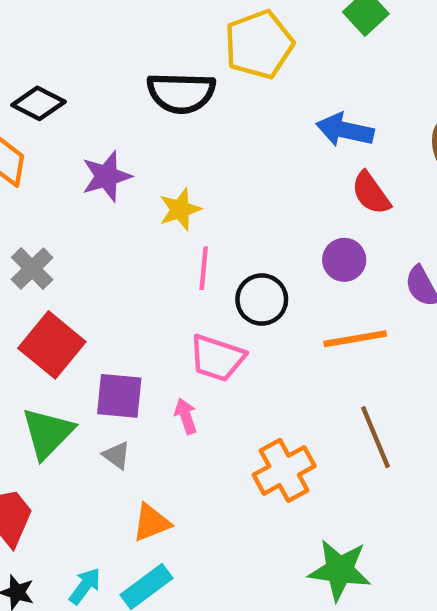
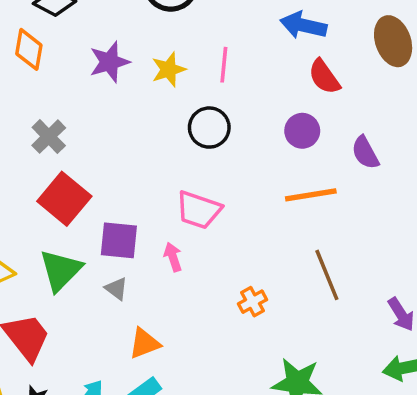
yellow star: (180, 209) -> (169, 70), moved
pink line: (204, 268) -> (224, 65), moved
black circle: (262, 300) -> (209, 128), moved
orange cross: (284, 470) -> (252, 302), size x0.6

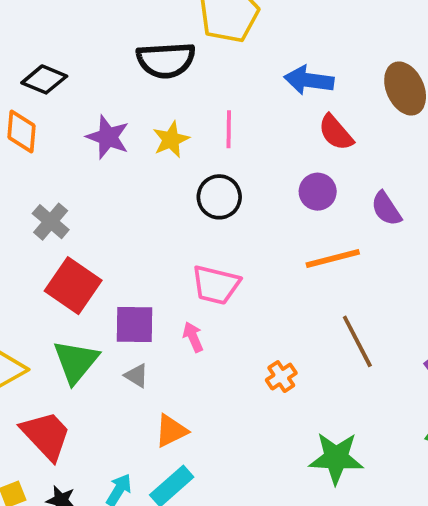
purple star: (109, 62) -> (108, 137), turned -30

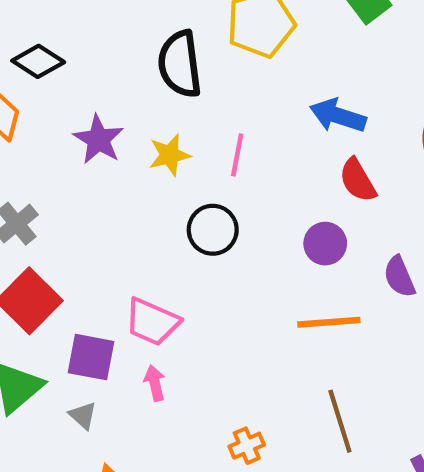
black semicircle: (166, 60) -> (180, 64), turned 76
pink trapezoid: (216, 285) -> (152, 322), moved

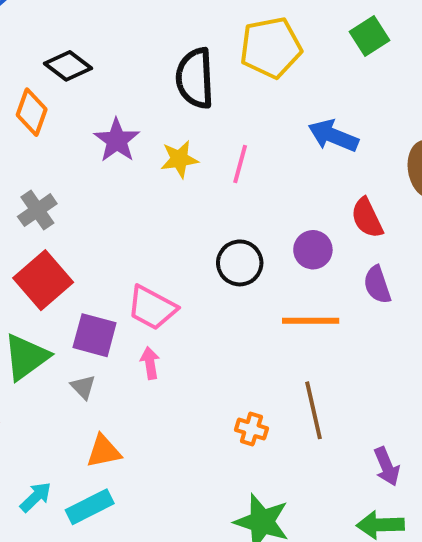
red semicircle: (358, 180) -> (367, 218), moved
black circle: (213, 230) -> (240, 263), moved
orange cross: (247, 446) -> (251, 429), moved, turned 36

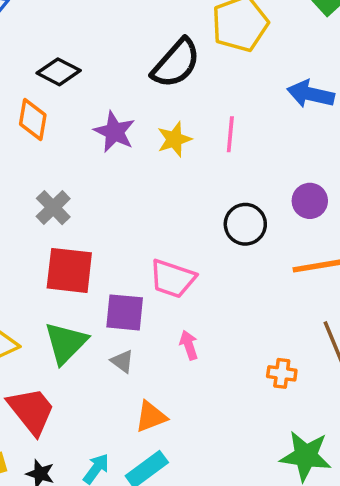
black semicircle: (195, 78) -> (176, 63), turned -126
red square: (43, 280) -> (69, 270), turned -33
pink arrow: (150, 363) -> (189, 345), moved

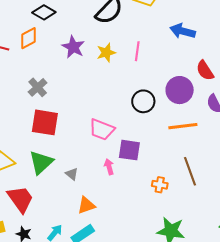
orange diamond: (33, 119) -> (28, 38), turned 50
purple circle: (310, 201) -> (180, 90), size x1.4
purple square: (125, 312) -> (129, 150), moved

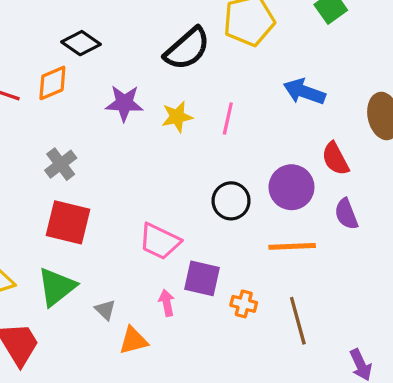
purple star: (73, 47) -> (124, 103), turned -30
orange cross: (160, 185) -> (244, 304), moved
orange triangle: (86, 205) -> (133, 340), moved

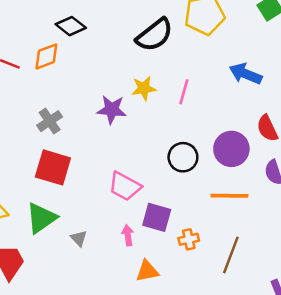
purple star: (124, 103) -> (112, 110), moved
orange cross: (244, 304) -> (189, 239), turned -30
brown line: (298, 321) -> (231, 255), turned 33
orange triangle: (133, 340) -> (147, 271), moved

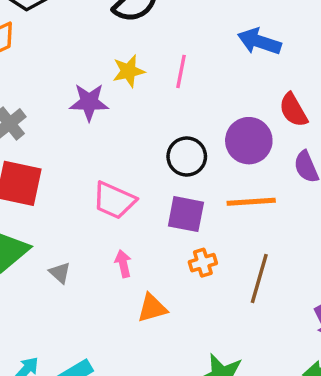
purple square: (157, 217) -> (186, 214), moved

